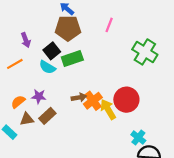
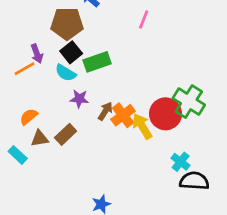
brown pentagon: (68, 28) -> (67, 24), moved
purple arrow: (26, 40) -> (37, 54), moved
green cross: (145, 52) -> (189, 102), moved
purple star: (39, 96) -> (79, 99), moved
brown arrow: (79, 97) -> (105, 111), turned -48

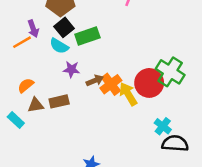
brown arrow: (105, 111) -> (95, 81), turned 35
brown rectangle: (66, 134) -> (59, 101), turned 30

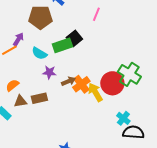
black square: (64, 27) -> (74, 38), moved
purple arrow: (33, 29) -> (18, 39), turned -128

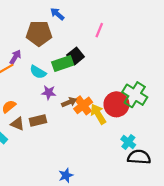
brown triangle: (20, 101) -> (17, 124), turned 32

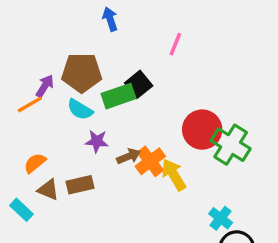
blue arrow: (57, 14) -> (110, 19), turned 32
brown pentagon: (39, 33) -> (82, 73), moved
red circle: (116, 104) -> (202, 130), moved

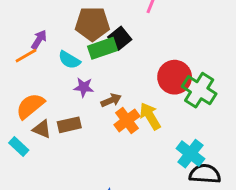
brown pentagon: (82, 73) -> (92, 24), moved
orange cross: (150, 161) -> (127, 120), moved
orange semicircle: (35, 163) -> (30, 106), size x1.5
cyan cross: (221, 218) -> (190, 154), size x1.4

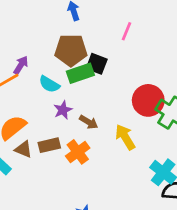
black square: (120, 38) -> (97, 64), turned -30
purple star: (84, 87) -> (63, 110), turned -30
brown arrow: (111, 100) -> (89, 122), turned 54
orange cross: (127, 120) -> (78, 152), moved

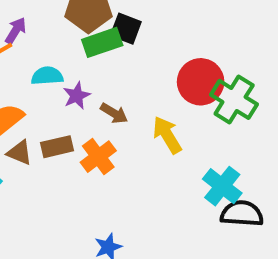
cyan semicircle: (49, 84) -> (47, 76), moved, turned 145

